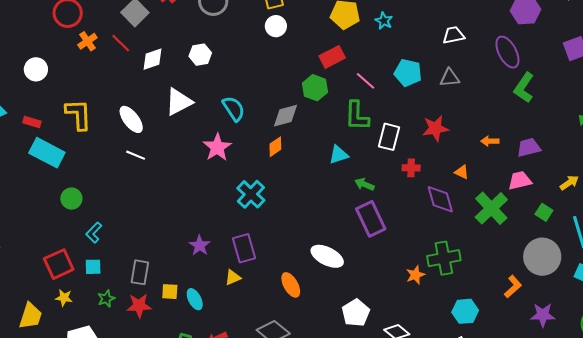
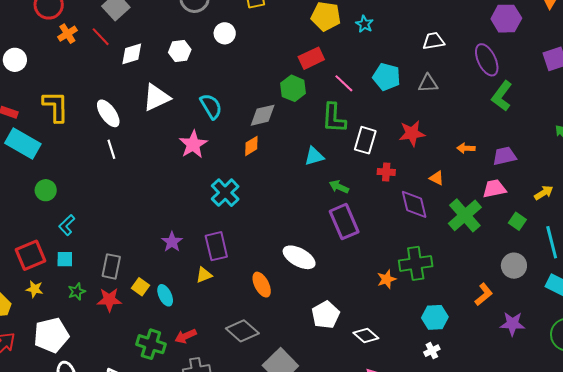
white circle: (276, 26) -> (225, 33), moved
white line: (136, 155) -> (111, 149), turned 48
gray circle: (542, 257) -> (514, 266), size x0.7
yellow square: (170, 292) -> (141, 287), turned 30

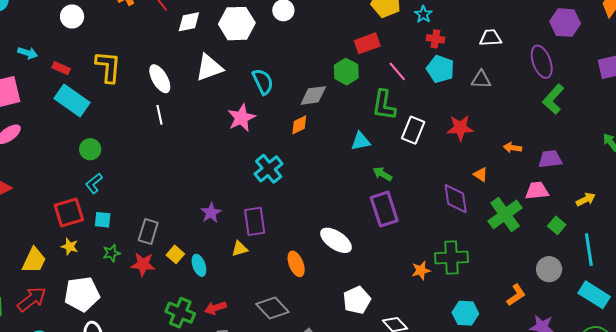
white hexagon: (180, 51) -> (237, 24), size x1.6
red cross: (386, 172) -> (435, 39), moved
cyan L-shape: (67, 225) -> (94, 183), moved

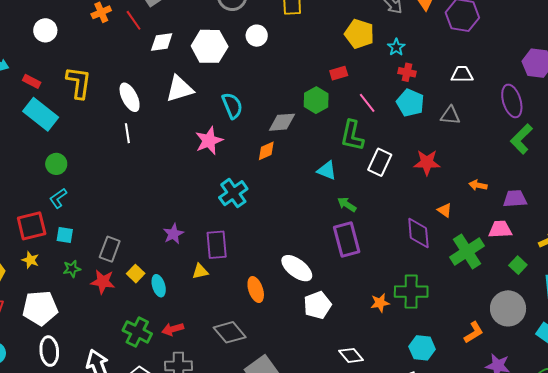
red rectangle: (367, 43) -> (339, 73), size x0.7
cyan triangle: (361, 141) -> (327, 170), turned 30
gray circle: (549, 269) -> (508, 308), size x1.4
white pentagon: (357, 300) -> (318, 305), moved

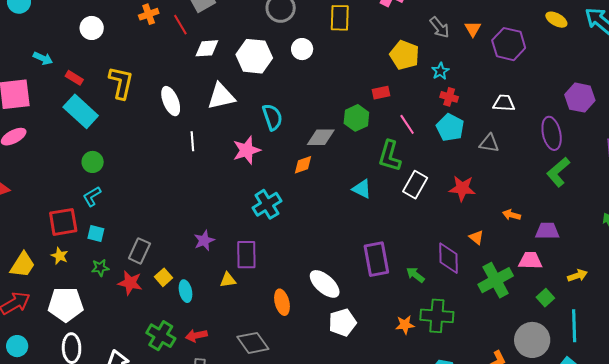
white line: (127, 133) -> (192, 141), moved
green arrow: (347, 204) -> (415, 275), moved

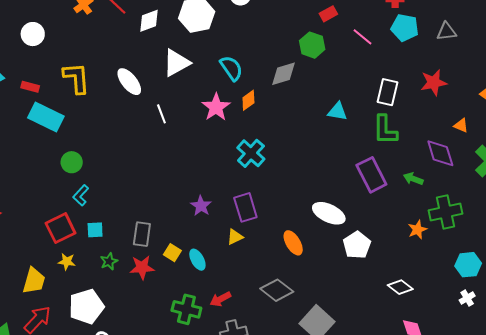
green L-shape: (390, 156) -> (385, 130), moved
orange diamond: (303, 165) -> (248, 100), moved

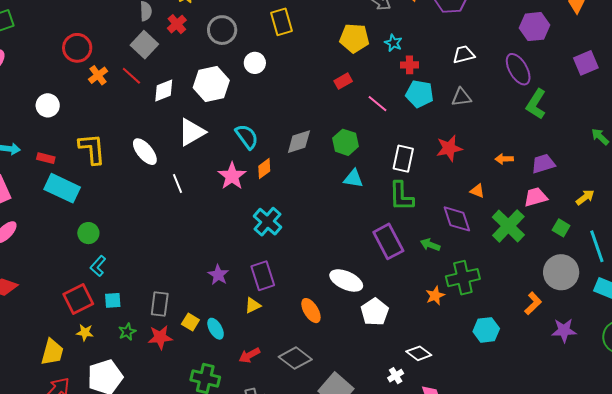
green hexagon: (312, 45) -> (345, 142), moved
white cross: (467, 298) -> (396, 376), moved
red arrow: (220, 299) -> (249, 355), moved

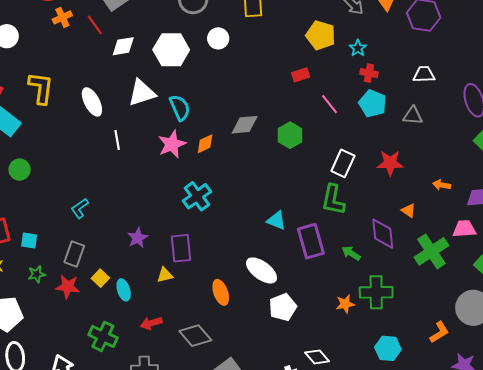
cyan semicircle: (247, 137) -> (180, 108), moved
cyan triangle: (353, 179) -> (276, 220), moved
cyan L-shape: (98, 266) -> (80, 208), moved

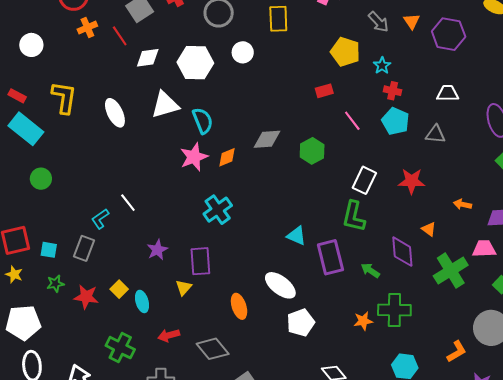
white line: (117, 140) -> (128, 203), moved, turned -30
gray rectangle: (74, 254) -> (84, 248), moved
yellow triangle: (165, 275) -> (184, 288), turned -36

